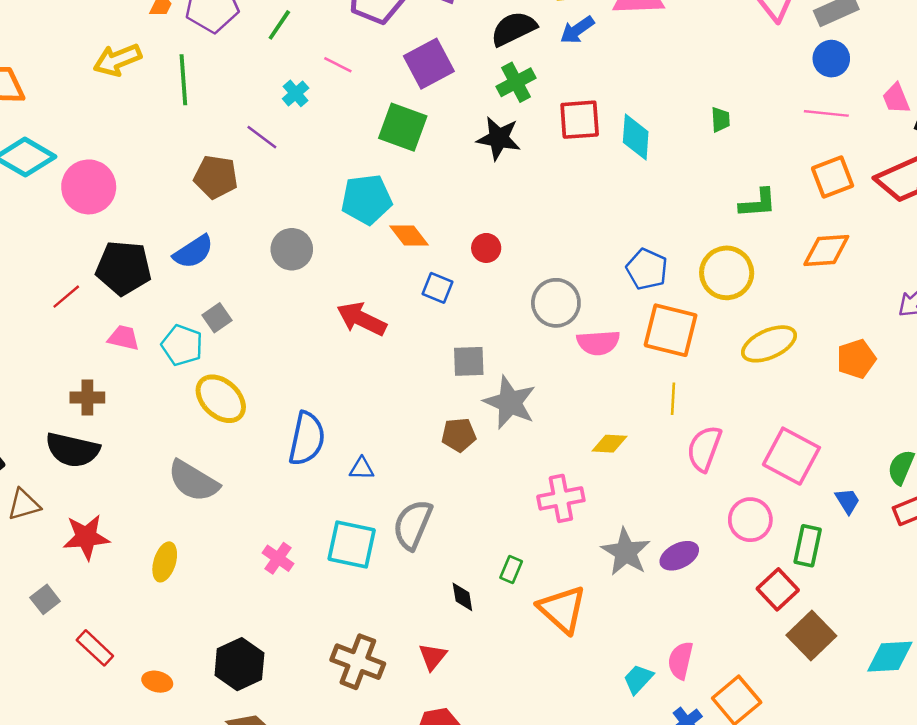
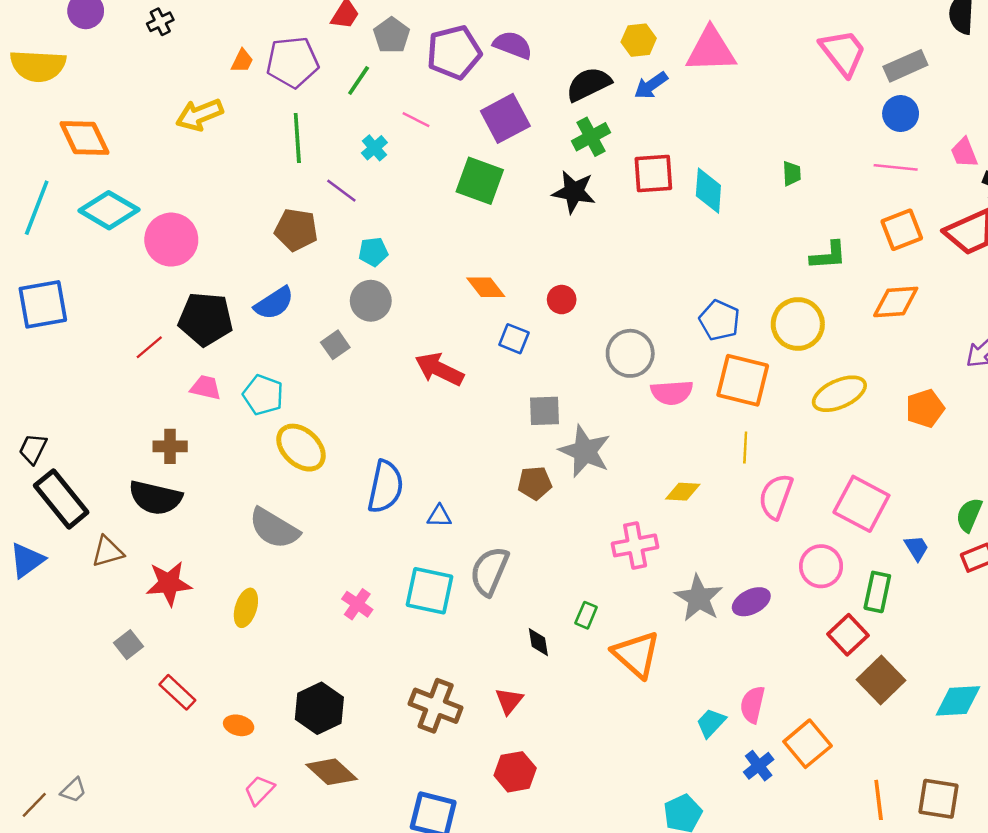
green line: (183, 80) -> (297, 138), moved
cyan pentagon: (367, 199) -> (373, 252), moved, size x0.6
gray square: (217, 318) -> (335, 345), moved

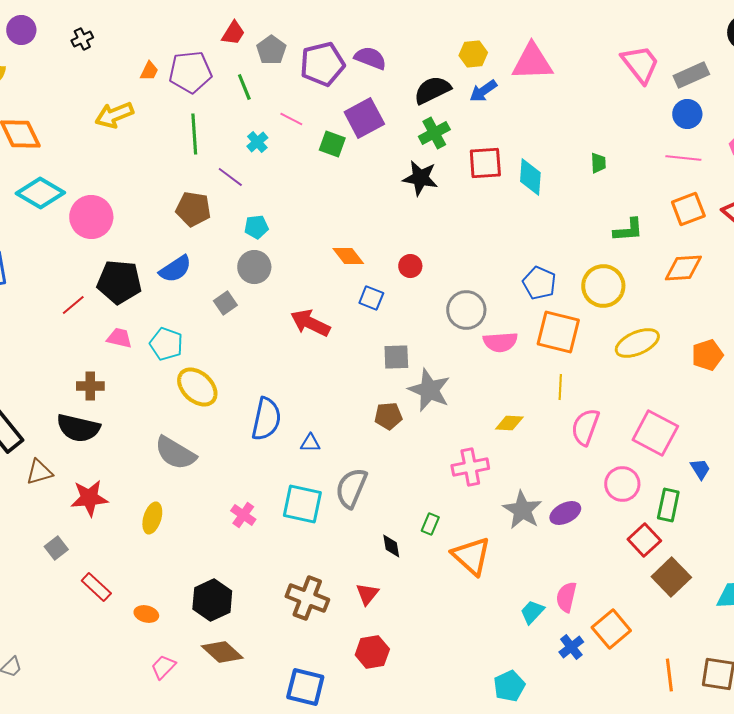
green line: (359, 80) -> (244, 87), turned -56
green square: (480, 181) -> (332, 144), moved, size x0.7

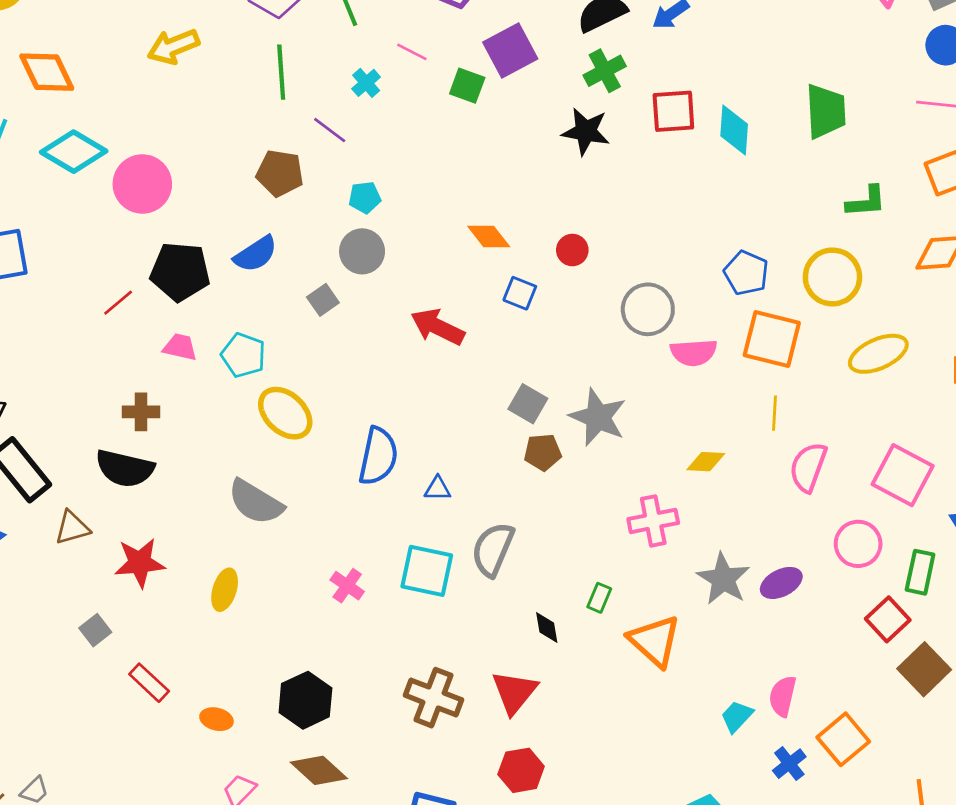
green trapezoid: (598, 163) -> (826, 111), size x2.0
gray square: (396, 357) -> (528, 404), moved, turned 32
red triangle: (367, 594) -> (514, 692), size x1.5

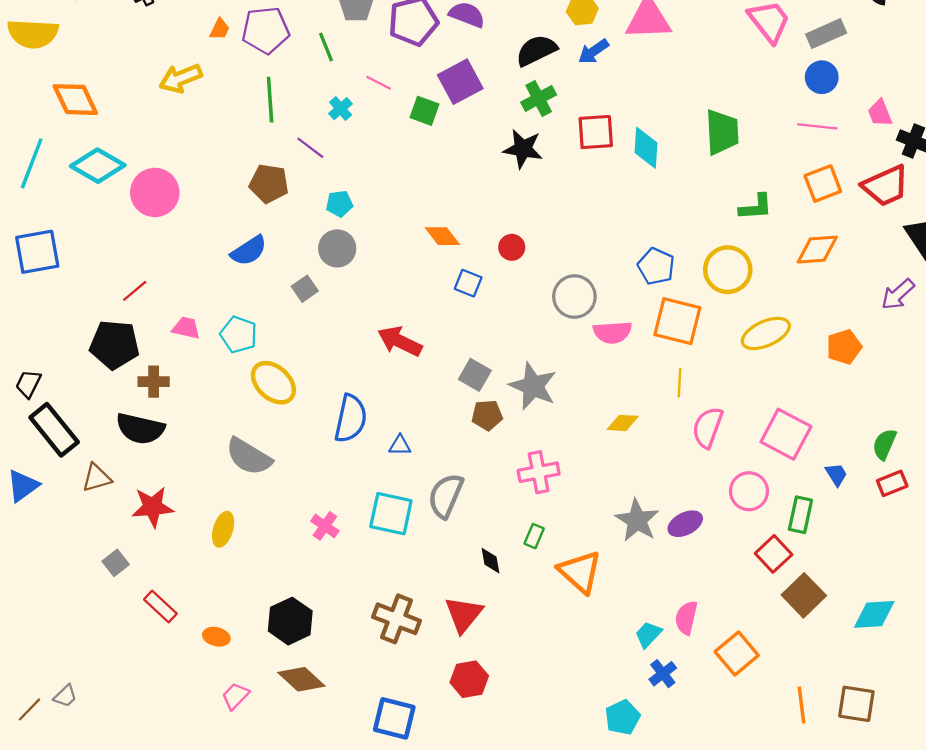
black pentagon: (180, 272) -> (115, 345), moved
red arrow: (438, 327) -> (400, 341), moved
pink cross: (653, 521) -> (539, 472), moved
blue cross: (789, 764) -> (663, 674), moved

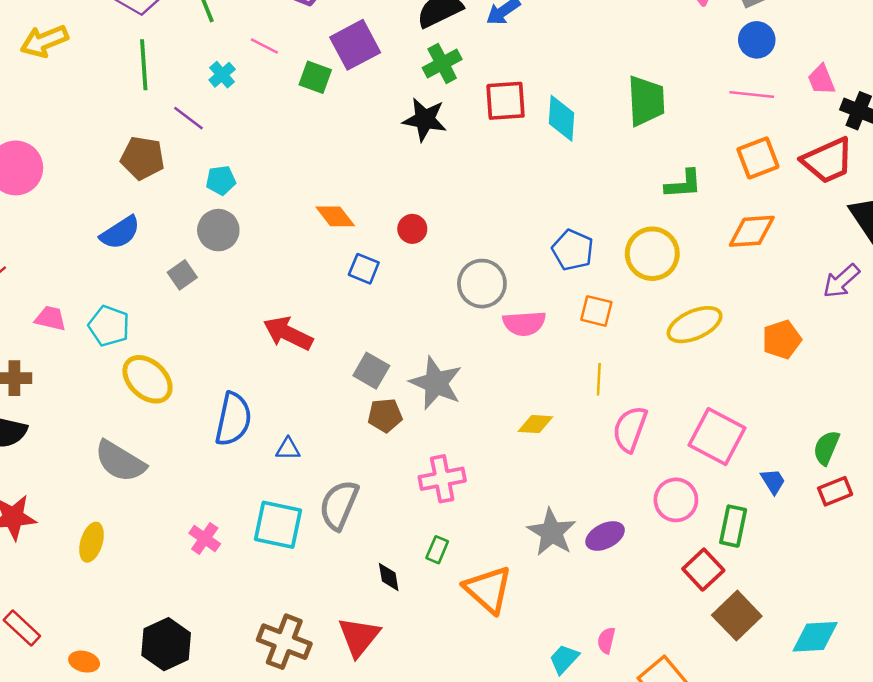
orange square: (677, 321) -> (596, 311), size x0.6
pink semicircle: (686, 618) -> (606, 640), size x0.7

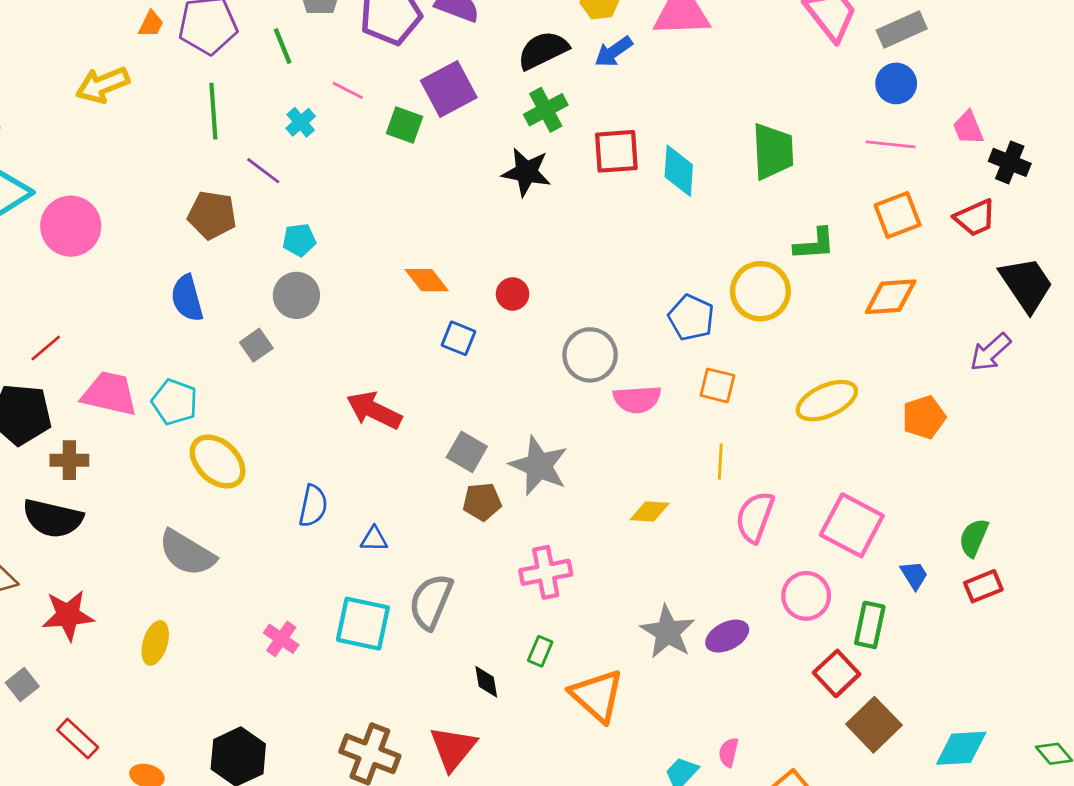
red trapezoid: (828, 160) -> (975, 218), size x0.7
blue semicircle: (120, 233) -> (187, 298), turned 108
yellow circle: (652, 254) -> (760, 291), moved
pink trapezoid: (50, 318) -> (110, 394), size x1.6
blue semicircle: (233, 419) -> (313, 506), size x0.7

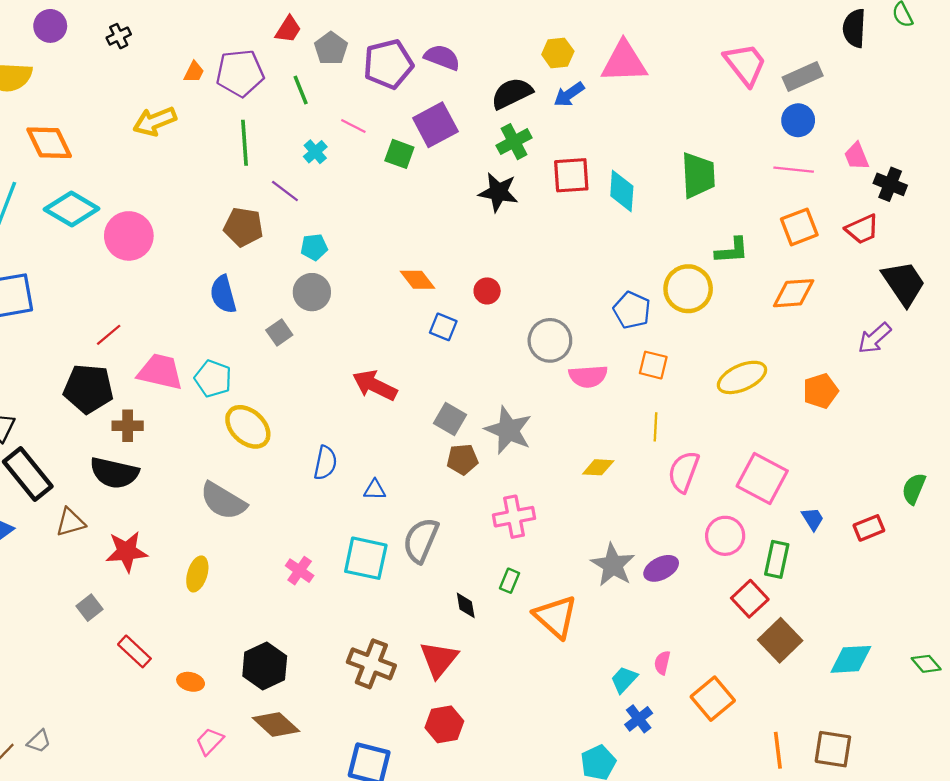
green semicircle: (974, 538) -> (914, 489), moved

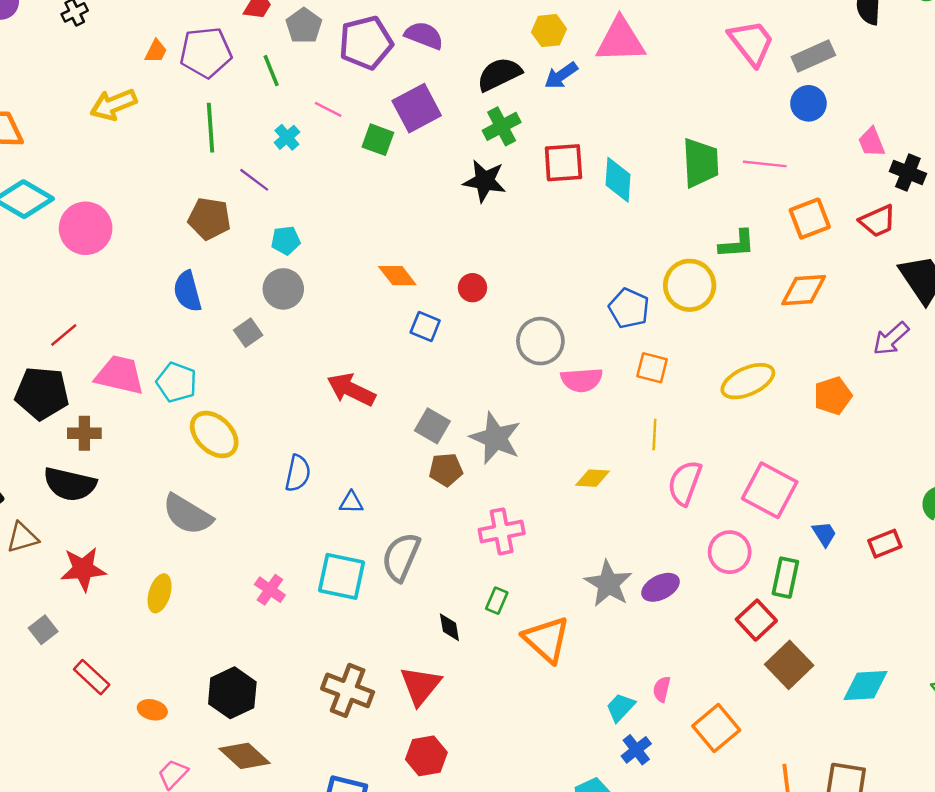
pink line: (794, 170) -> (765, 164), moved

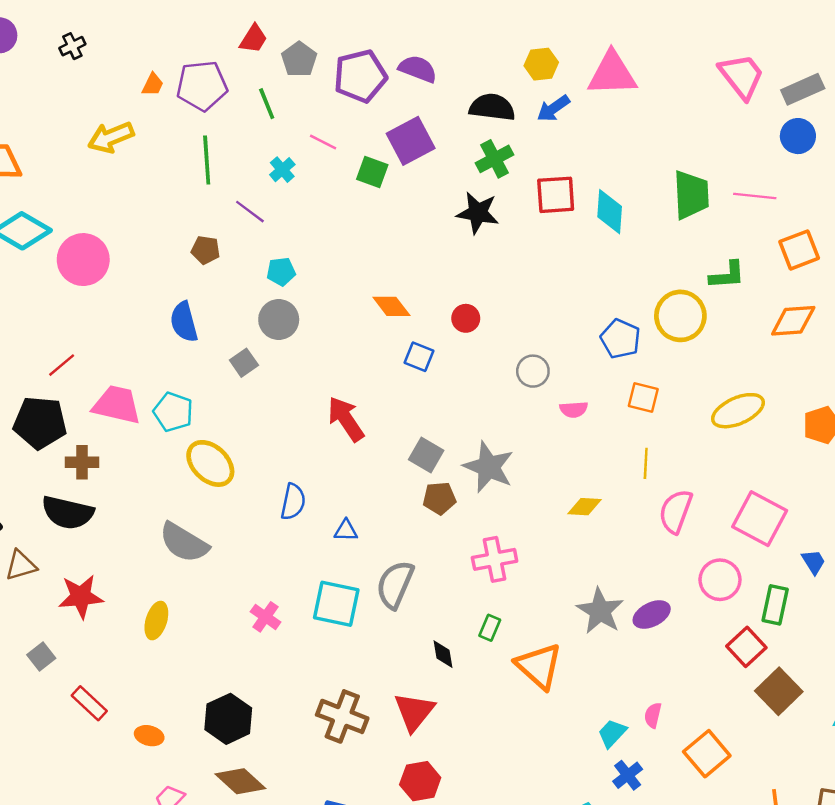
black semicircle: (499, 74) -> (492, 107), turned 33
brown pentagon: (209, 219) -> (206, 250), size x0.7
gray circle: (540, 341) -> (533, 371), size x0.7
pink semicircle: (582, 380) -> (574, 409), size x0.7
red arrow: (351, 390) -> (346, 419), turned 30

